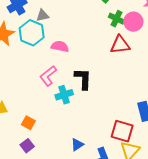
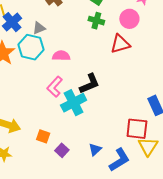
green cross: (117, 19) -> (96, 21), moved
black L-shape: (83, 79) -> (90, 84), turned 75
cyan cross: (64, 95) -> (74, 103), size x1.4
purple square: (27, 146) -> (62, 150), moved

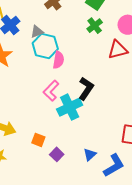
green cross: (96, 21) -> (95, 26), turned 35
cyan hexagon: (31, 47) -> (45, 46), moved
pink semicircle: (61, 56) -> (58, 60), turned 96
black L-shape: (90, 84) -> (86, 89), turned -35

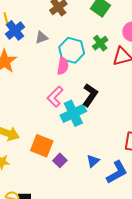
green cross: (95, 26) -> (100, 43), moved
cyan hexagon: (45, 46) -> (72, 50), moved
orange square: (38, 140) -> (42, 146), size x1.6

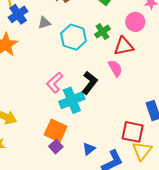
pink semicircle: (63, 66) -> (115, 68), moved, turned -42
orange square: (42, 146) -> (56, 131), moved

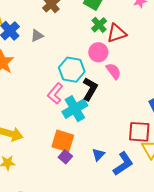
pink circle: (135, 22) -> (98, 52), moved
green cross: (102, 32) -> (99, 25), moved
cyan hexagon: (74, 37) -> (72, 70), moved
red triangle: (124, 46) -> (117, 33), moved

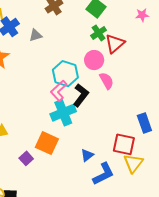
red triangle: (117, 33) -> (115, 44), turned -30
pink L-shape: (55, 94) -> (59, 91), moved
blue triangle: (98, 155) -> (87, 155), moved
purple square: (65, 157) -> (26, 158), moved

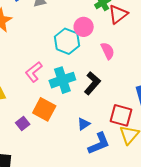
pink circle: (94, 60) -> (84, 27), moved
pink L-shape: (59, 91) -> (34, 72), moved
black L-shape: (81, 95) -> (92, 83), moved

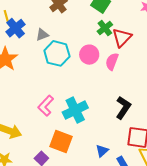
cyan hexagon: (67, 41) -> (57, 53), moved
pink semicircle: (108, 51) -> (112, 62), moved, turned -126
black L-shape: (92, 83) -> (123, 108), moved

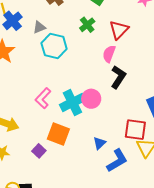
green cross: (105, 28) -> (87, 25), moved
pink circle: (89, 55) -> (91, 99), moved
black L-shape: (123, 108) -> (118, 77), moved

